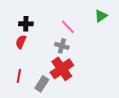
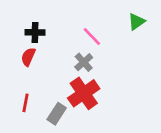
gray cross: (62, 46) -> (84, 62), turned 32

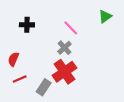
red semicircle: (28, 57) -> (13, 59), moved
red line: (26, 103) -> (20, 79), turned 56

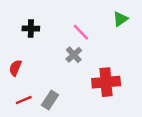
red cross: (64, 72) -> (106, 82), moved, turned 30
red line: (20, 79) -> (24, 100), moved

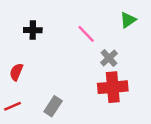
gray cross: (74, 55) -> (109, 58), moved
red line: (24, 100) -> (12, 106), moved

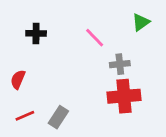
gray cross: (109, 58) -> (120, 64), turned 36
red line: (12, 106) -> (25, 116), moved

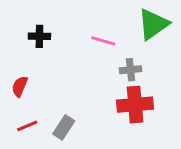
green triangle: (141, 22) -> (153, 24), size x1.6
pink line: (95, 38) -> (103, 41), turned -30

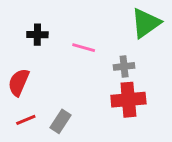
pink line: (103, 41) -> (84, 48), moved
red semicircle: (20, 86) -> (19, 82), size x1.4

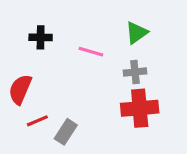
green triangle: (146, 23) -> (137, 33), moved, size x0.7
red line: (26, 120) -> (37, 121), moved

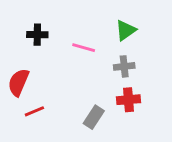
red cross: (140, 108) -> (128, 100), size x0.7
gray rectangle: (66, 132) -> (94, 117), moved

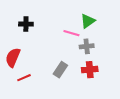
pink line: (84, 48) -> (71, 33), moved
gray rectangle: (94, 117) -> (60, 70), moved

